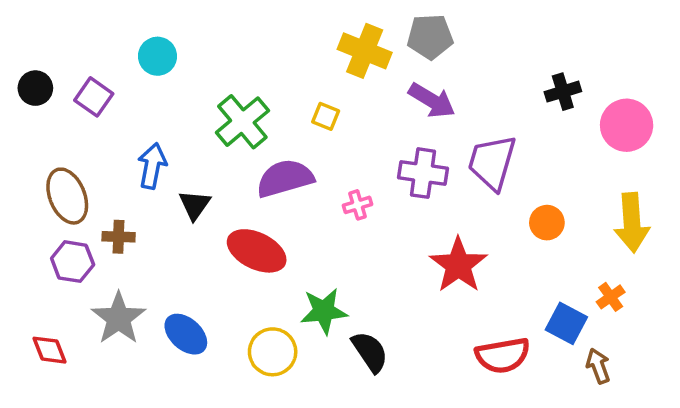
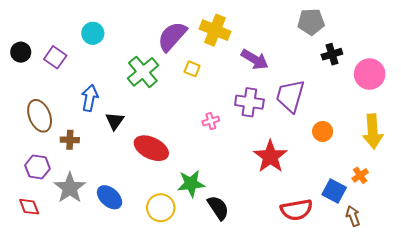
gray pentagon: (430, 37) -> (311, 22), moved
purple semicircle: (285, 178) -> (172, 36), moved, turned -32
purple hexagon: (73, 262) -> (37, 167), moved

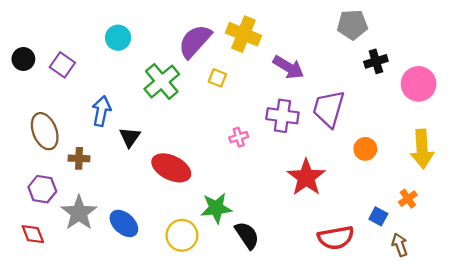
cyan circle: (93, 33) -> (118, 38), moved
blue square: (334, 191) -> (378, 216), size x0.7

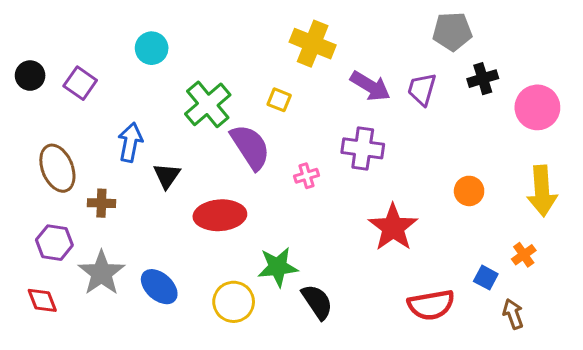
purple semicircle: (195, 41) -> (250, 147), moved, turned 105
purple trapezoid: (329, 109) -> (422, 89), moved, size x0.7
red ellipse: (171, 168) -> (220, 215), turned -30

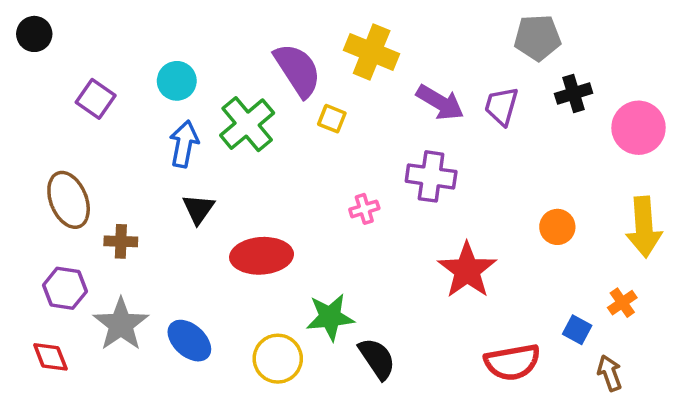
cyan circle: (152, 48) -> (177, 81), moved
black circle: (30, 76) -> (34, 34), moved
blue arrow: (130, 142) -> (184, 144), moved
purple semicircle: (250, 147) -> (298, 70), moved

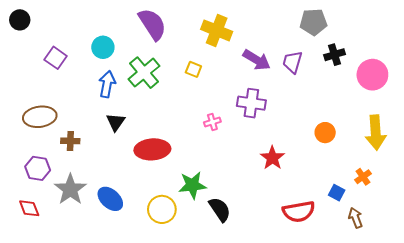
purple semicircle: (298, 70) -> (152, 24), moved
brown ellipse: (69, 200) -> (40, 117), turned -76
red star: (467, 270) -> (272, 158), size x0.7

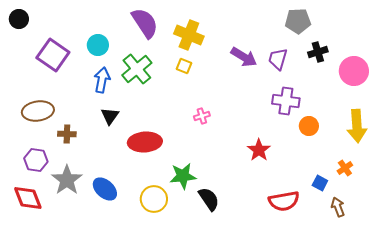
yellow cross: (217, 30) -> (189, 35), moved
purple square: (56, 58) -> (53, 55), size x1.5
purple cross: (251, 103) -> (286, 101), moved
red diamond: (29, 208) -> (28, 198), size x1.4

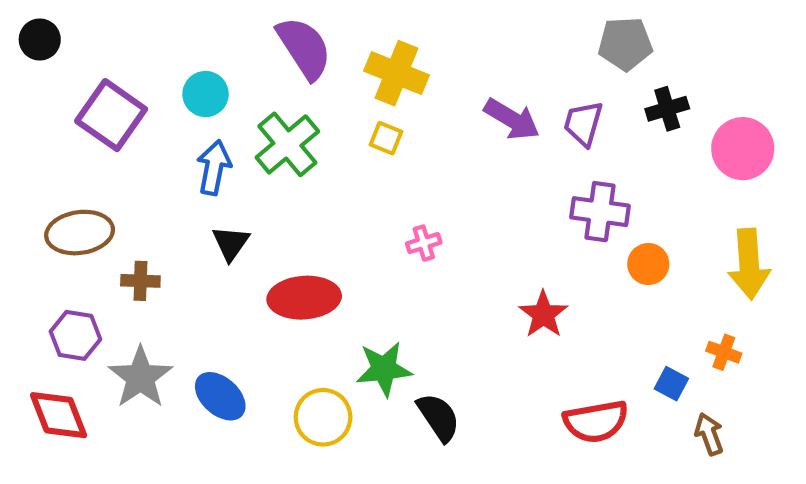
orange cross: (345, 168) -> (724, 352), turned -35

